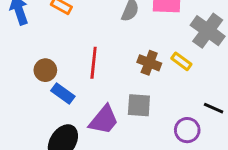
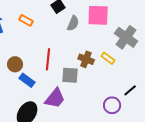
gray square: (139, 105) -> (70, 75), moved
black line: (214, 108) -> (130, 90), turned -64

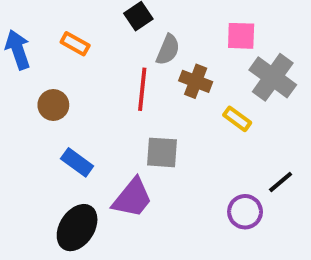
pink square: (98, 15) -> (241, 36), moved, size x0.7
red line: (48, 59) -> (142, 89), moved
brown cross: (86, 59) -> (196, 81), moved
brown circle: (15, 64) -> (53, 105), moved

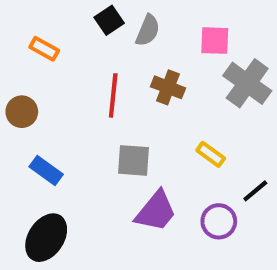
gray semicircle: (168, 50) -> (148, 30), moved
yellow rectangle: (237, 119) -> (211, 154), moved
purple trapezoid: (132, 198) -> (156, 211), moved

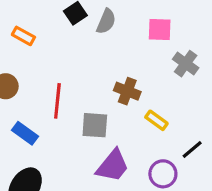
gray cross: (247, 83) -> (186, 64), size x0.7
brown cross: (168, 87) -> (127, 91), moved
red line: (113, 95) -> (57, 101), moved

